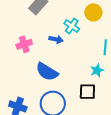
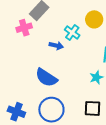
pink cross: (24, 44) -> (24, 28), moved
black square: (87, 92) -> (92, 108), moved

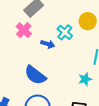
pink cross: (24, 28) -> (24, 30), moved, turned -35

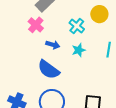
blue arrow: (48, 44) -> (53, 45), moved
cyan star: (85, 79) -> (79, 50), moved

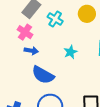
cyan cross: (77, 26) -> (55, 19), moved
blue arrow: (53, 45) -> (31, 51), moved

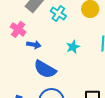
pink cross: (25, 32) -> (18, 29), moved

